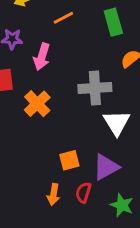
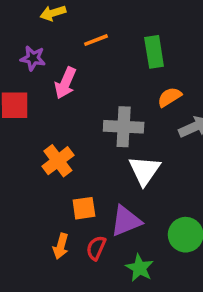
orange cross: (37, 104) -> (58, 161), moved

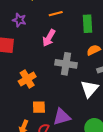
pink arrow: (65, 83) -> (49, 38), moved
white triangle: (144, 170) -> (89, 89), moved

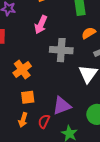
orange square: (39, 107) -> (28, 97), moved

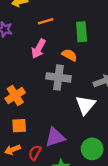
orange semicircle: (89, 33) -> (69, 55), moved, turned 56
orange arrow: (23, 120) -> (12, 150), turned 48

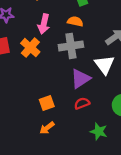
orange cross: (15, 96) -> (30, 48), moved
purple triangle: (55, 137) -> (80, 79), moved
red semicircle: (35, 153) -> (82, 103), moved, turned 56

